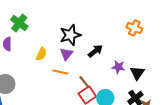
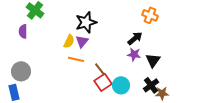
black arrow: (95, 51) -> (135, 38), moved
yellow semicircle: (41, 54) -> (69, 41), moved

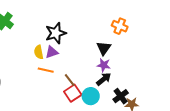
black arrow: (135, 38) -> (104, 79), moved
yellow semicircle: (69, 41) -> (39, 52), turned 144
purple triangle: (82, 41) -> (52, 52), turned 32
black triangle: (153, 60) -> (104, 48), moved

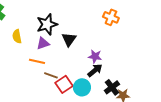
black triangle: (104, 48) -> (69, 39), moved
yellow semicircle: (39, 52) -> (17, 36), moved
brown line: (70, 80) -> (51, 75), moved, turned -32

